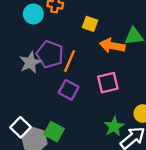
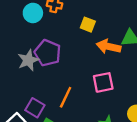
orange line: (70, 61) -> (66, 97), moved
purple square: (69, 90) -> (35, 108), moved

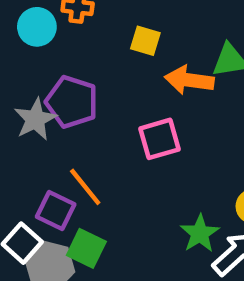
pink square: (103, 82) -> (159, 139), moved
orange line: (66, 97) -> (85, 187), moved, turned -60

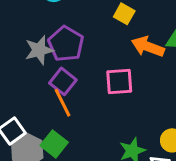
purple square: (56, 210) -> (63, 81), moved

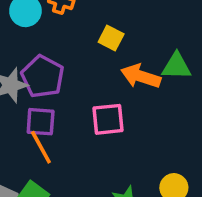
purple square: (63, 81) -> (41, 122), turned -32

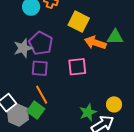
yellow square: (111, 38) -> (79, 22), size x1.5
orange line: (41, 147) -> (42, 95), moved

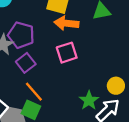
orange arrow: (95, 43) -> (66, 23), moved
purple square: (40, 68) -> (26, 63), turned -30

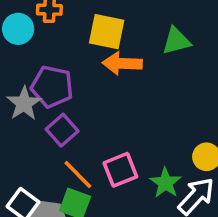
pink square: (67, 53) -> (120, 170), moved

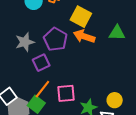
purple pentagon: (52, 87) -> (55, 39), moved
orange line: (78, 174) -> (42, 89), turned 66

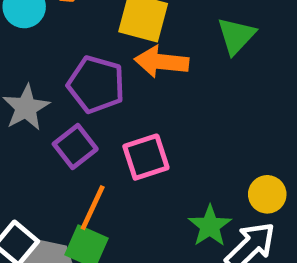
green triangle: (117, 33) -> (236, 36), turned -36
pink square: (66, 93) -> (146, 157), moved

